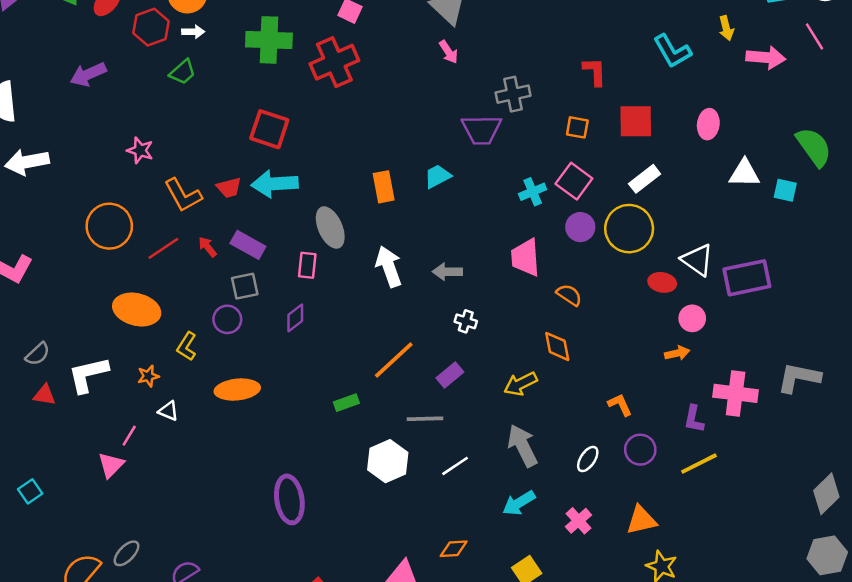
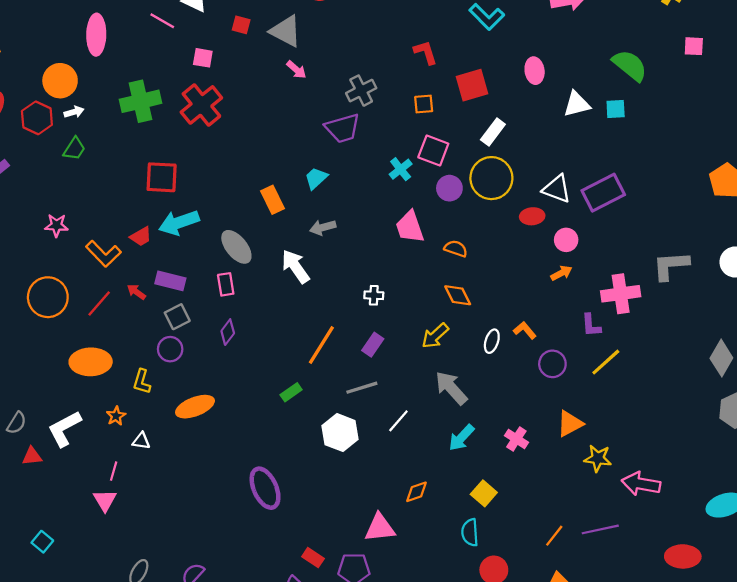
gray arrow: (447, 272) -> (323, 227), moved
white ellipse: (588, 459) -> (492, 341), moved

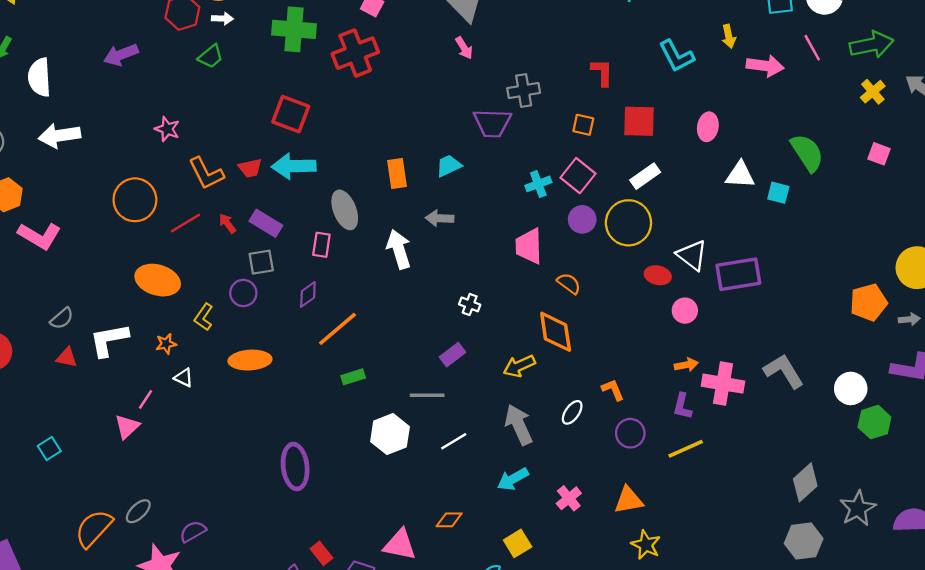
gray L-shape: (671, 266) -> (784, 371), turned 45
orange arrow: (561, 273) -> (686, 365), moved
orange diamond: (458, 295) -> (556, 332), size x1.4
white ellipse: (492, 341) -> (572, 412), moved
orange line: (321, 345) -> (338, 329), moved

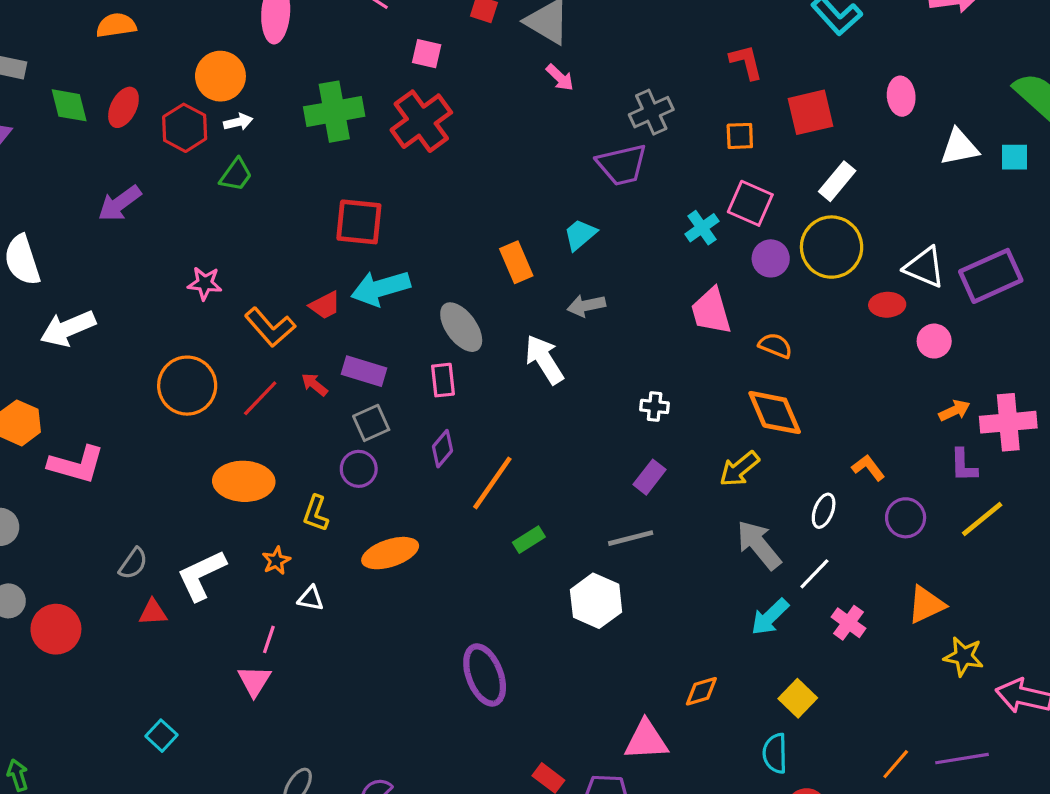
white line: (454, 441) -> (814, 574), moved

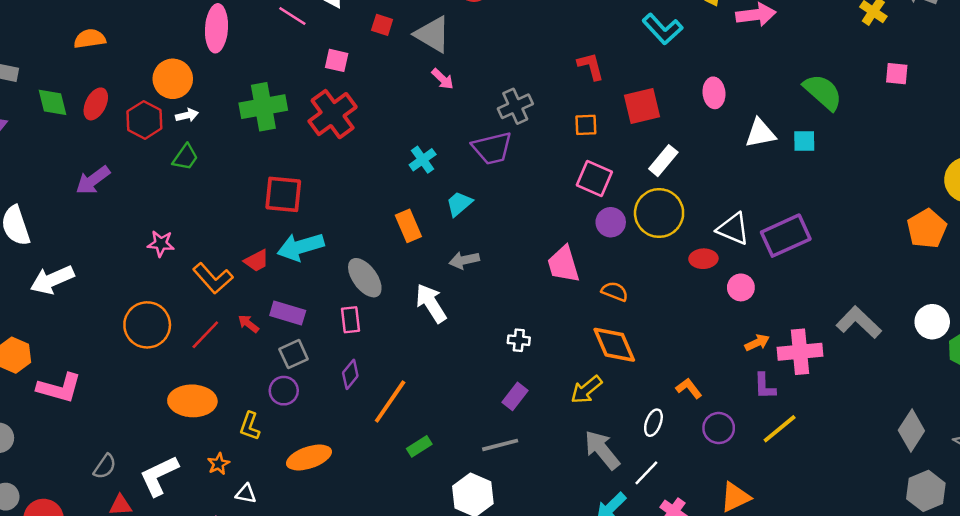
cyan cross: (702, 228) -> (423, 160), moved

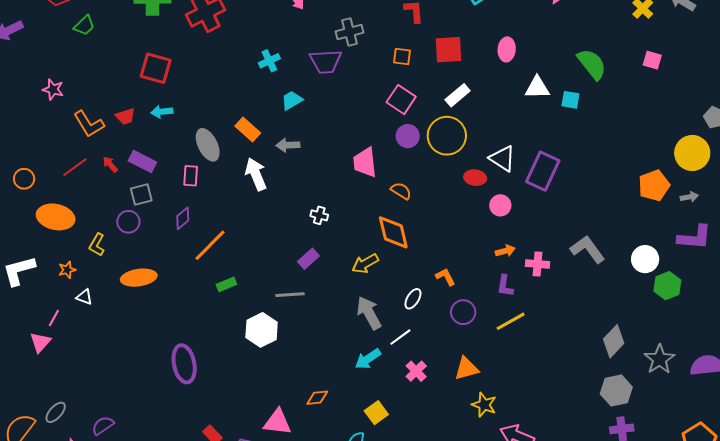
orange rectangle: (408, 226) -> (248, 129), moved, turned -35
purple rectangle: (786, 236) -> (543, 171), turned -51
cyan arrow: (301, 247) -> (162, 112), size x0.6
orange circle: (147, 325) -> (24, 179), moved, size x0.6
pink cross: (800, 352) -> (538, 264), size x0.7

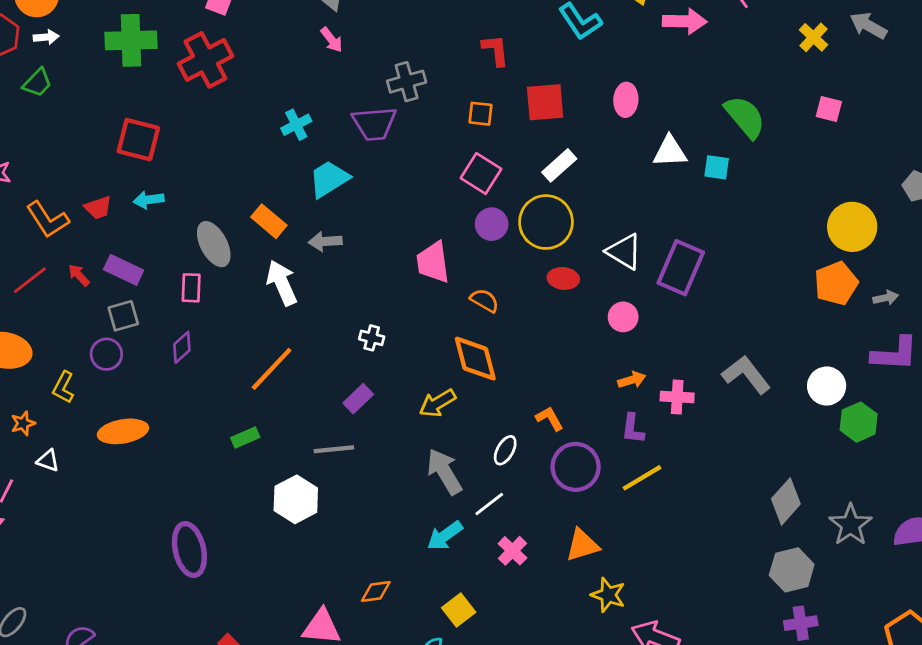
cyan trapezoid: (292, 100) -> (329, 179), size x1.4
yellow circle: (692, 153) -> (852, 227), moved
red ellipse: (475, 178) -> (563, 278), moved
orange line: (210, 245) -> (272, 369), moved
purple circle: (463, 312) -> (576, 467), size x1.4

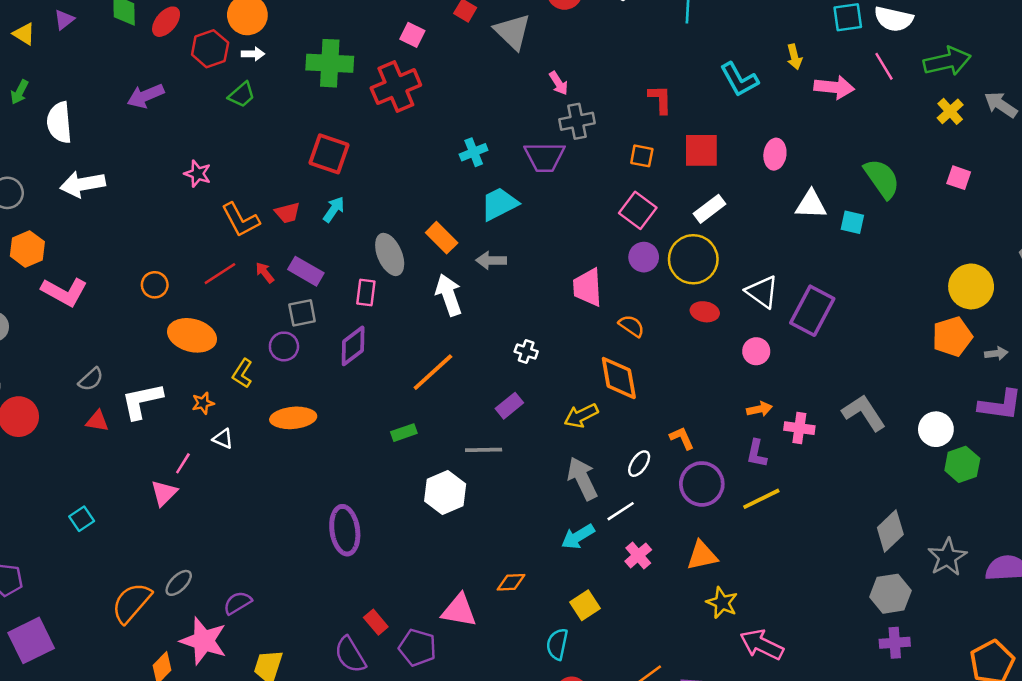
pink arrow: (332, 40) -> (559, 83), moved
cyan arrow: (149, 200) -> (334, 209), turned 128
purple diamond: (182, 347) -> (353, 346), size x1.4

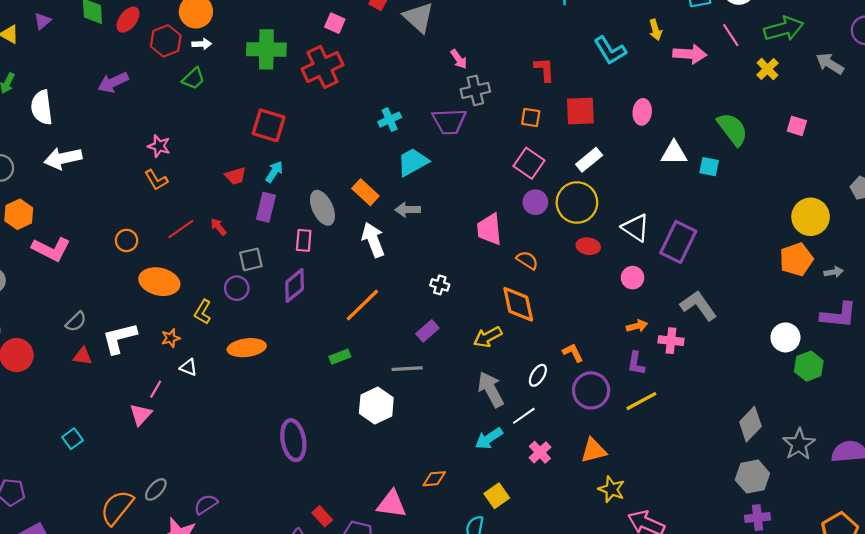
yellow cross: (950, 111) -> (767, 69), moved
orange L-shape: (240, 220) -> (156, 180), moved, size x0.7
purple rectangle: (306, 271) -> (266, 207), moved, turned 76
gray L-shape: (864, 413) -> (698, 306), moved

